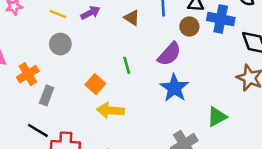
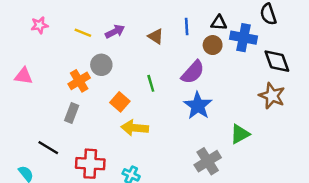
gray circle: (60, 44) -> (101, 65), moved
orange cross: (28, 74) -> (79, 81), moved
black line: (38, 130) -> (48, 148), moved

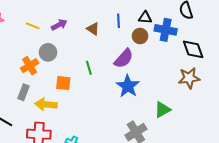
brown star: (272, 96) -> (189, 78), turned -30
orange square: (120, 102) -> (63, 83), turned -35
yellow arrow: (135, 128) -> (46, 105), moved

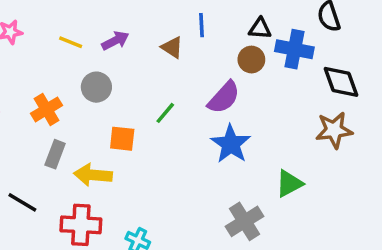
blue line: (119, 21) -> (201, 25), moved
orange cross: (30, 66) -> (46, 109), moved
green line: (89, 68) -> (165, 113), turned 56

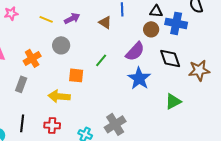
black diamond: (341, 82) -> (170, 58), moved
gray rectangle: (55, 154) -> (21, 84), moved
black line: (22, 202) -> (22, 123), moved, turned 66
gray cross: (244, 221) -> (115, 124), moved
red cross: (81, 225) -> (52, 125), size x0.7

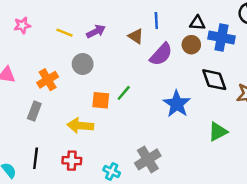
purple semicircle: (135, 51) -> (161, 54), moved
green line: (101, 60) -> (124, 93), moved

